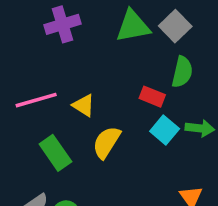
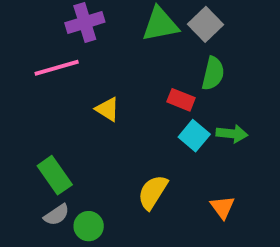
pink line: (36, 100) -> (57, 68), moved
yellow semicircle: (106, 142) -> (153, 192), moved
green rectangle: (55, 153) -> (55, 175), moved

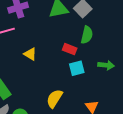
green arrow: (232, 134) -> (106, 65), moved
cyan square: (194, 136) -> (77, 68), turned 35

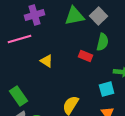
cyan square: (77, 68) -> (106, 89), moved

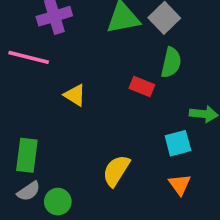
pink line: (20, 39) -> (29, 57), turned 30
green rectangle: (18, 96) -> (27, 155), turned 42

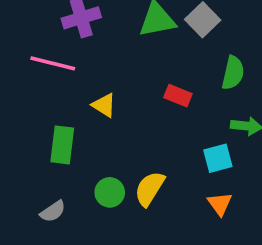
green semicircle: (171, 63) -> (233, 73), moved
green rectangle: (27, 155) -> (62, 145), moved
green circle: (58, 202) -> (110, 192), moved

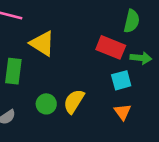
red rectangle: (178, 96) -> (111, 47), moved, size x1.5
yellow triangle: (104, 105) -> (42, 43), size x1.5

